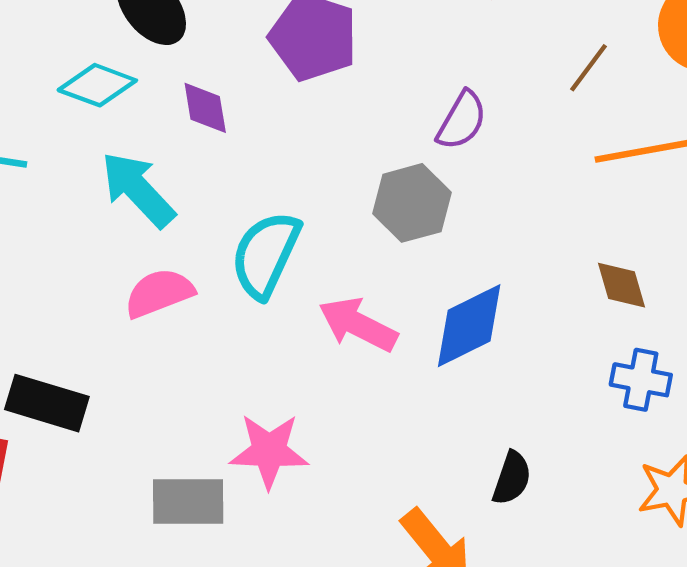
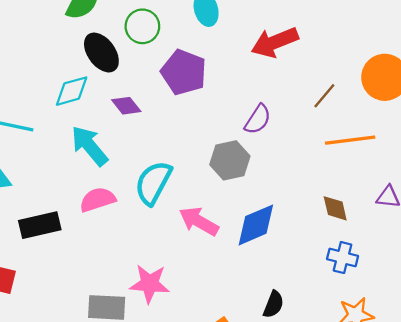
cyan diamond: (97, 85) -> (72, 91), turned -39
purple diamond: (205, 108) -> (126, 106), turned -32
black rectangle: (47, 403) -> (40, 225), moved, turned -33

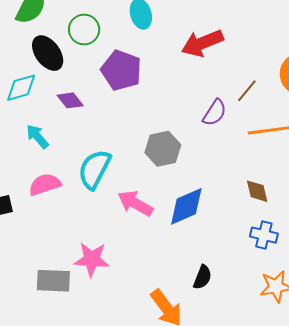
purple semicircle: (258, 119) -> (215, 113), moved
cyan arrow: (90, 146) -> (37, 136), size x0.7

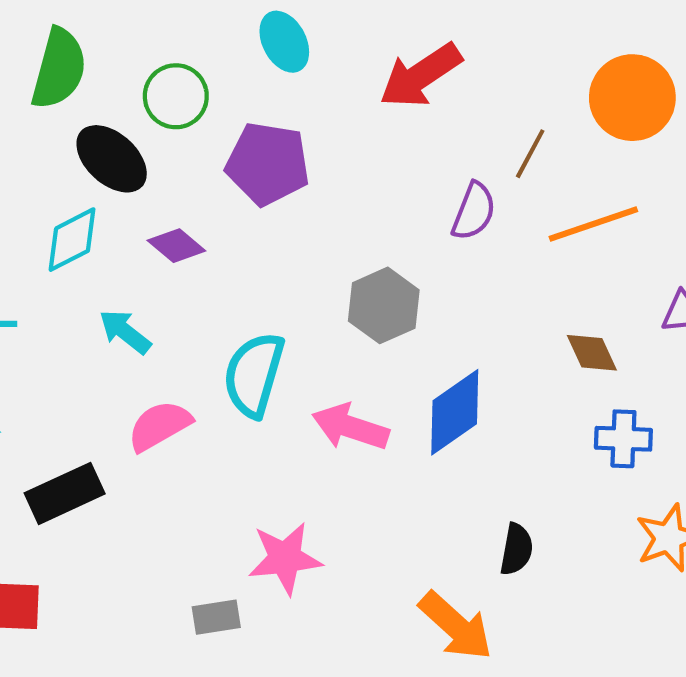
gray rectangle: (53, 281) -> (216, 617), size x0.7

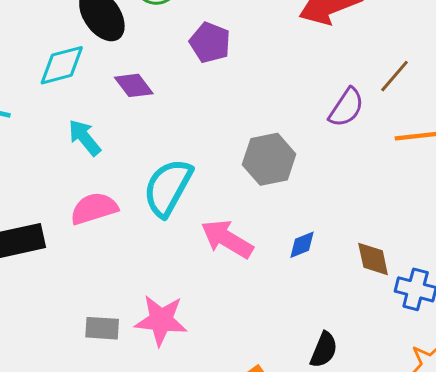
purple pentagon: (268, 164) -> (210, 42), size x0.7
brown diamond: (592, 353) -> (373, 259), moved
blue diamond: (455, 412) -> (302, 245), size x0.5
gray rectangle: (216, 617) -> (102, 328), moved

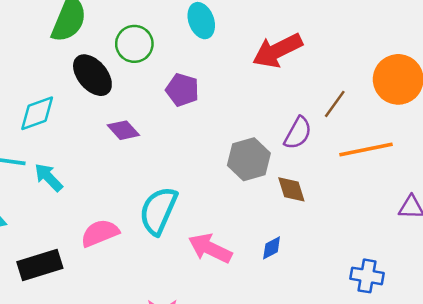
cyan diamond: (62, 65) -> (37, 113), moved
cyan arrow: (85, 138) -> (49, 177), moved
gray hexagon: (269, 159) -> (249, 159), moved
brown diamond: (373, 259) -> (291, 189), moved

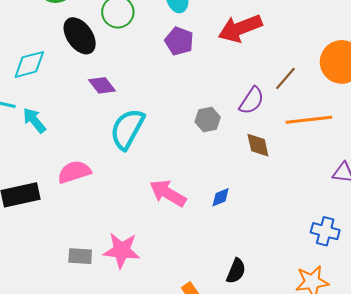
purple pentagon: (182, 90) -> (179, 41), moved
gray hexagon: (249, 159) -> (208, 120), size x0.7
brown diamond: (291, 189) -> (258, 145), moved
cyan semicircle: (158, 211) -> (127, 129), moved
blue cross: (367, 276) -> (325, 231), moved

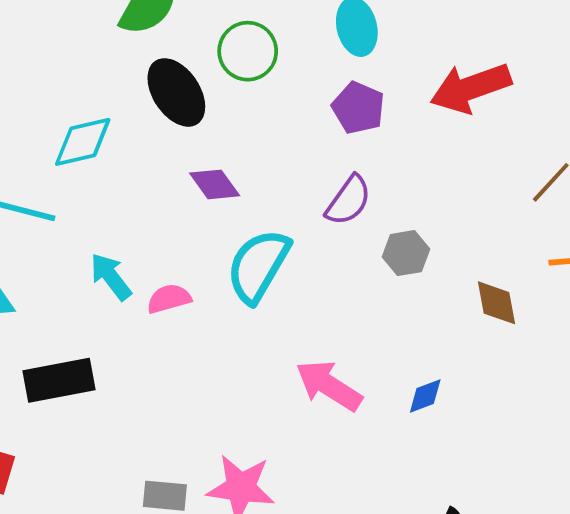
purple semicircle: (252, 101) -> (348, 200), moved
cyan arrow: (34, 120) -> (111, 277), moved
pink semicircle: (74, 172) -> (169, 299), moved, size x0.7

